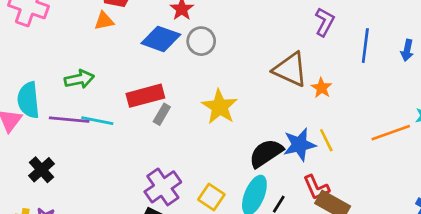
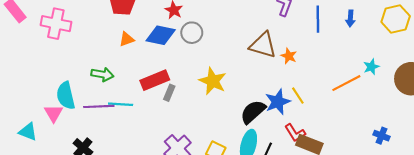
orange triangle: (104, 21) -> (127, 39), moved
green arrow: (79, 79) -> (102, 74), turned 30

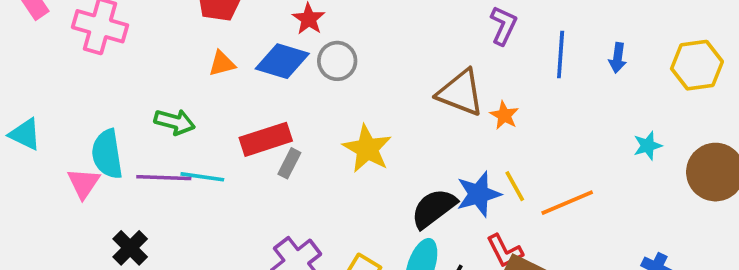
orange line: (346, 83) -> (567, 203), moved
cyan triangle: (28, 132) -> (25, 134), moved

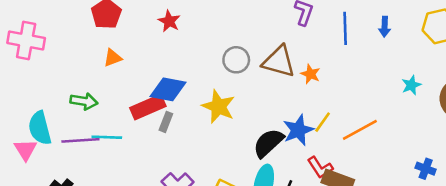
blue diamond: (282, 61) -> (168, 89), moved
gray circle: (337, 61) -> (236, 60), moved
yellow line: (515, 186) -> (323, 122), turned 70

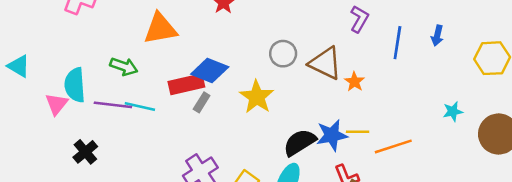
blue arrow: (385, 27) -> (437, 36), moved
orange triangle: (113, 58) -> (160, 29), size x1.8
yellow line: (323, 122) -> (358, 132), turned 45

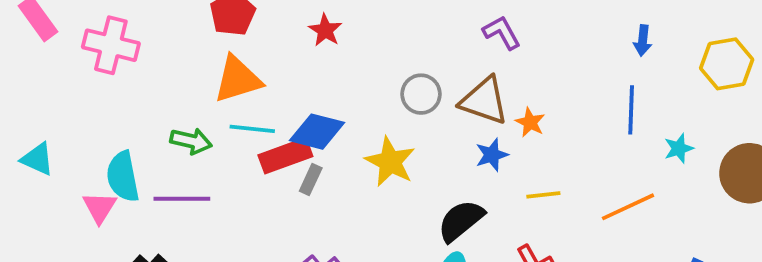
purple L-shape: (359, 19) -> (502, 33), moved, turned -52
blue line: (397, 43) -> (631, 110), moved
cyan line: (140, 107) -> (252, 129), moved
blue star: (332, 135) -> (492, 155), moved, size x0.7
orange line: (393, 146) -> (628, 207), moved

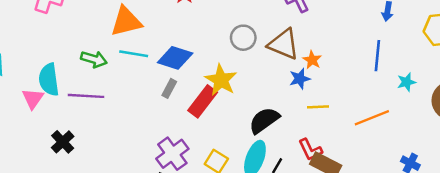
blue star: (492, 155) -> (300, 79), moved
red rectangle: (285, 156) -> (203, 101), moved, turned -36

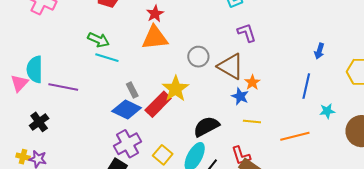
orange triangle: (126, 21) -> (155, 38), moved
blue diamond: (175, 58) -> (127, 110), moved
green arrow: (94, 59) -> (98, 40), moved
blue star: (300, 79) -> (240, 96), turned 30
gray rectangle: (169, 88) -> (132, 90), turned -63

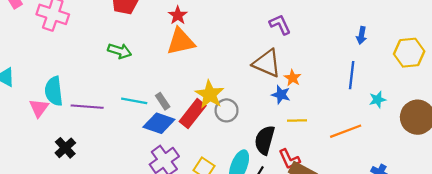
gray circle: (198, 57) -> (227, 110), moved
cyan line: (107, 58) -> (134, 101), moved
black semicircle: (206, 127) -> (265, 140), moved, turned -40

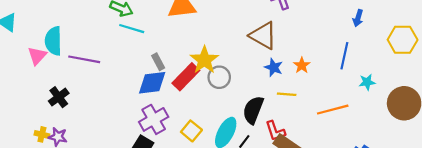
orange star: (293, 78) -> (302, 65), moved
cyan line: (134, 101) -> (132, 29), moved
blue diamond: (159, 123) -> (152, 83), turned -32

